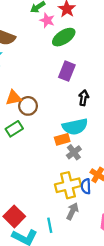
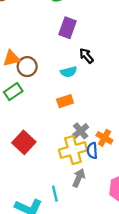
black arrow: (84, 98) -> (86, 56), turned -48
cyan semicircle: (75, 127) -> (69, 72), moved, size x0.6
gray cross: (74, 152) -> (81, 131), moved
red square: (14, 216) -> (24, 142), moved

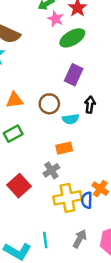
black arrow: (86, 56) -> (90, 105), turned 42
brown circle: (27, 67) -> (49, 104), moved
gray cross: (81, 131) -> (51, 170), moved
gray arrow: (79, 178) -> (80, 239), moved

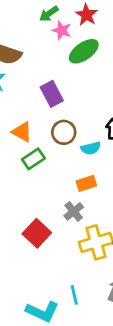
purple rectangle: (74, 75) -> (52, 94), moved, turned -48
orange triangle: (15, 100) -> (22, 132), turned 42
green rectangle: (13, 134) -> (33, 159), moved

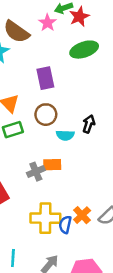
red star: (86, 15) -> (79, 17), moved
pink star: (62, 30) -> (47, 23), moved
gray cross: (74, 211) -> (36, 172), moved

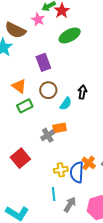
cyan semicircle: (65, 135) -> (66, 104), turned -48
yellow cross: (45, 218) -> (61, 170), size x0.6
blue semicircle: (65, 225) -> (77, 172), size x1.5
cyan line: (13, 258) -> (54, 194), moved

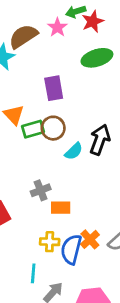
brown semicircle: (15, 30) -> (23, 36), turned 110
black arrow: (82, 92) -> (100, 140), size x1.5
green rectangle: (25, 106) -> (33, 129), moved
orange rectangle: (59, 128) -> (61, 208), moved

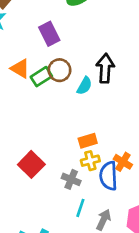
gray cross: (41, 190) -> (71, 179), moved, turned -30
yellow cross: (50, 242) -> (90, 161), moved
cyan line: (33, 273) -> (80, 208), turned 30

